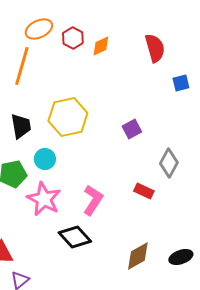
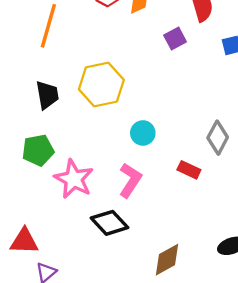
purple square: (132, 129) -> (175, 39), moved
cyan circle: (45, 159) -> (143, 133), moved
brown diamond: (138, 256) -> (167, 260), moved

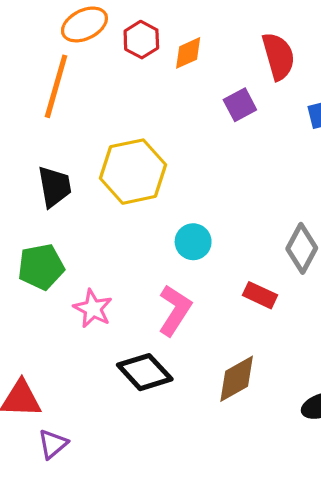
pink star: (74, 179) -> (93, 309), size x0.7
brown diamond: (167, 260) -> (237, 379), moved

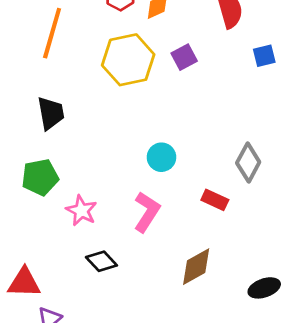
purple square: (240, 105) -> (184, 57), moved
yellow hexagon: (133, 172) -> (128, 60), moved
black diamond: (145, 372) -> (101, 261), moved, size x0.7

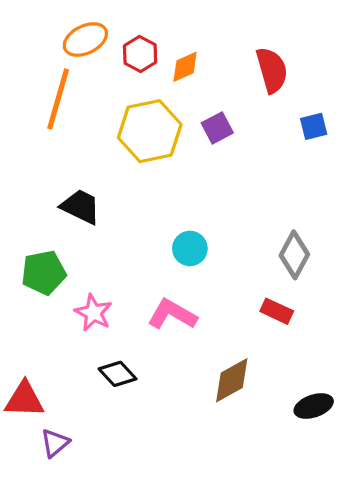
black trapezoid: (51, 113) -> (81, 207), moved, turned -54
red rectangle: (215, 200) -> (277, 311), moved
pink L-shape: (147, 212) -> (172, 314), turned -93

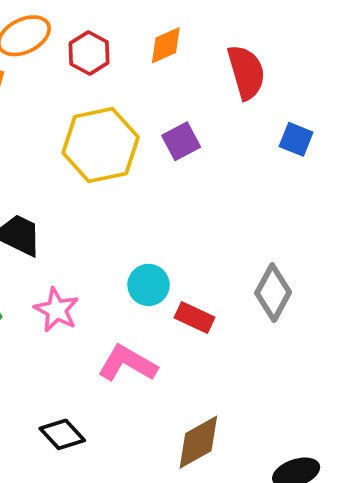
orange diamond: (185, 67) -> (166, 45), moved
blue square: (314, 126) -> (296, 139), turned 36
red rectangle: (277, 311) -> (195, 318), moved
pink star: (93, 313) -> (57, 310), moved

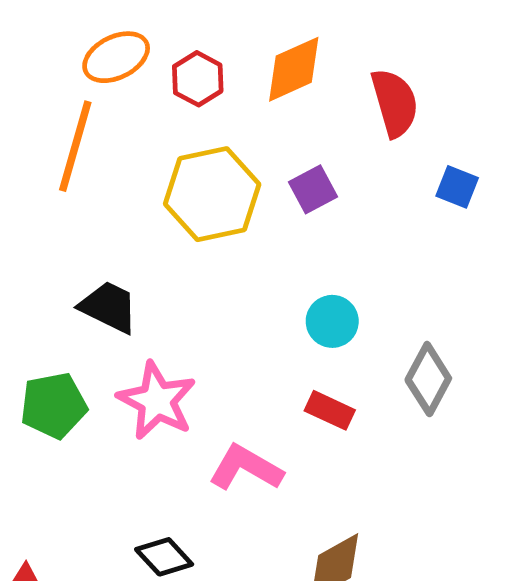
orange diamond: (166, 45) -> (294, 69), size x1.4
cyan circle: (149, 285) -> (332, 321), moved
pink star: (57, 310) -> (157, 401), size x1.4

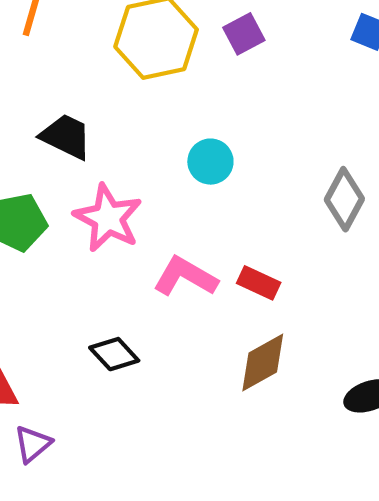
cyan circle: (332, 321) -> (210, 162), moved
red rectangle: (330, 410) -> (259, 283), moved

